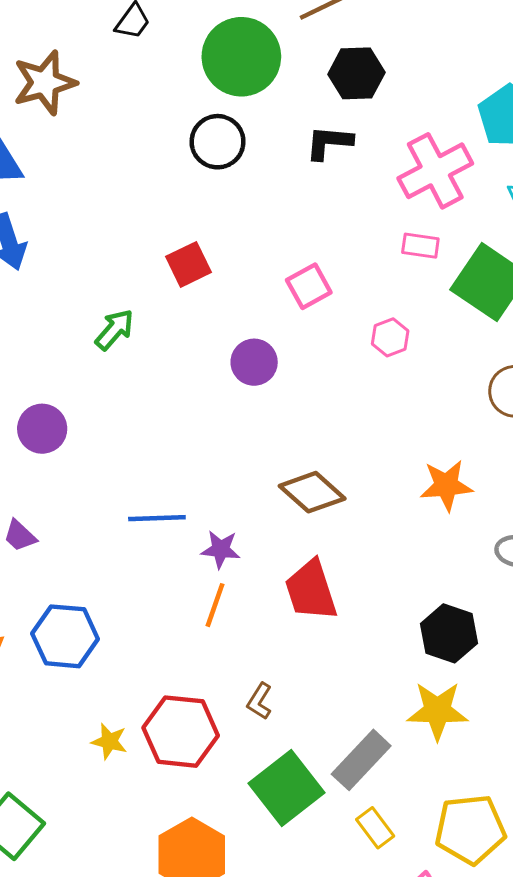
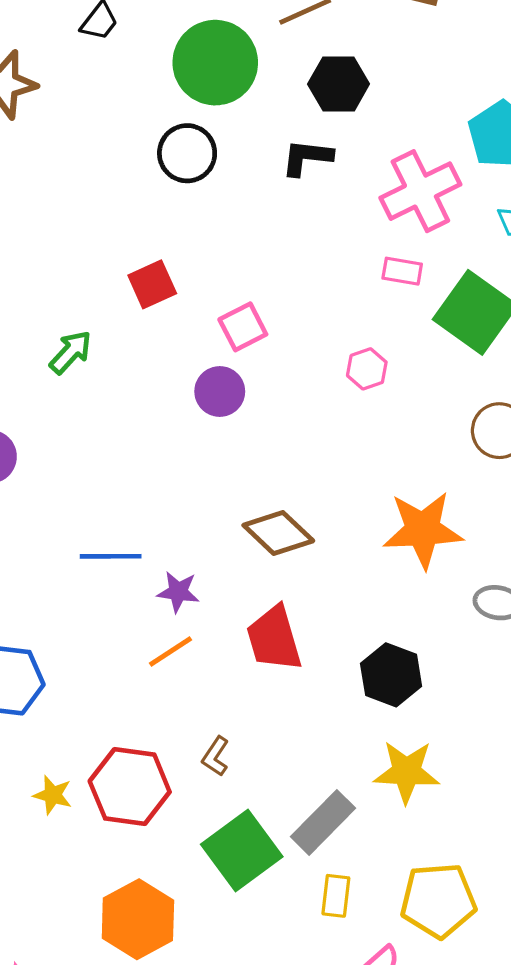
pink square: (309, 286) -> (243, 327), moved
orange star: (446, 485) -> (423, 530), size x1.4
orange line: (215, 605) -> (170, 652), turned 36
black hexagon: (449, 633) -> (391, 675), moved
yellow rectangle: (375, 828) -> (336, 896), turned 42

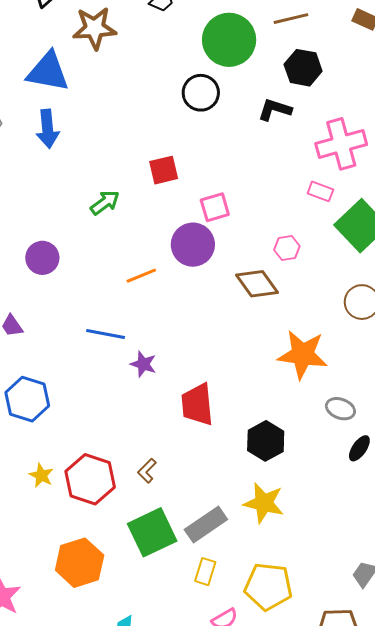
purple circle: (220, 391) -> (193, 245), size x1.4
brown diamond: (278, 533) -> (257, 284), moved
orange line: (170, 652) -> (141, 276), moved

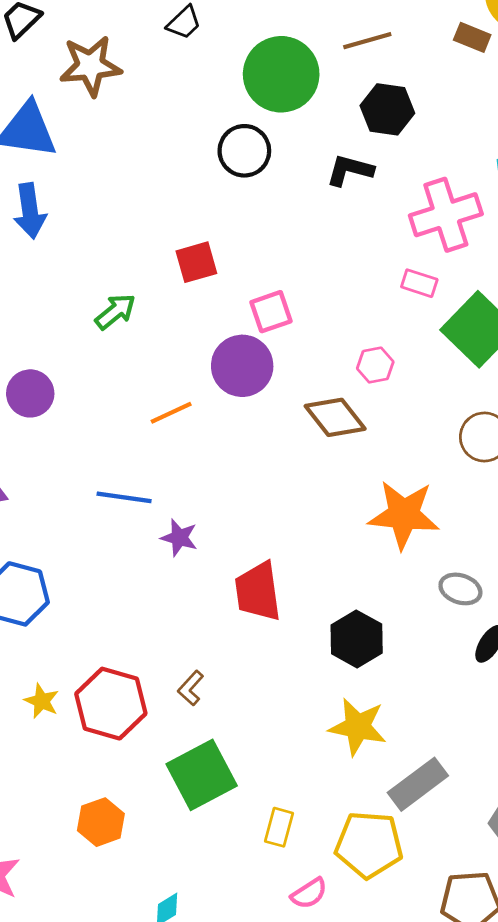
gray rectangle: (206, 524) -> (418, 784), moved
orange hexagon: (80, 563) -> (101, 822), size x0.7

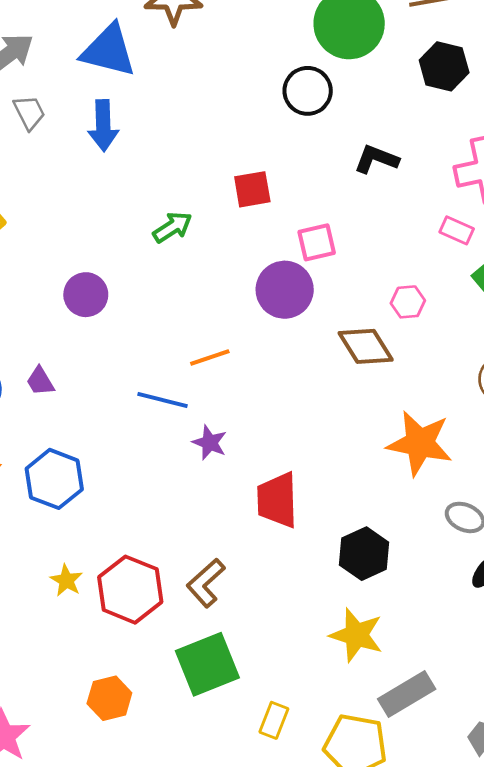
black L-shape: (350, 170) -> (376, 159), moved
orange line: (171, 413) -> (210, 357), moved
brown L-shape: (191, 688) -> (206, 583), size x1.5

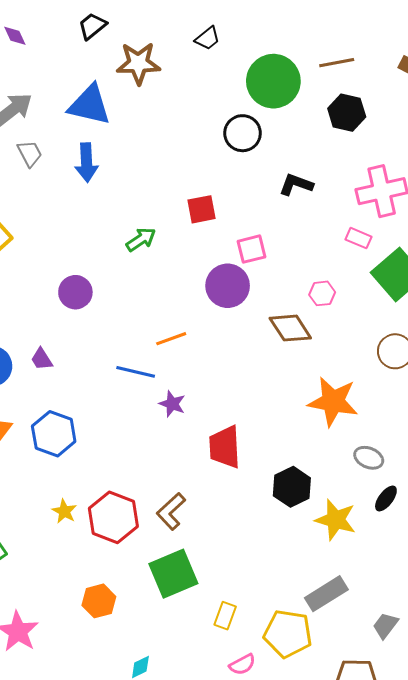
yellow star: (356, 635) -> (336, 520), moved

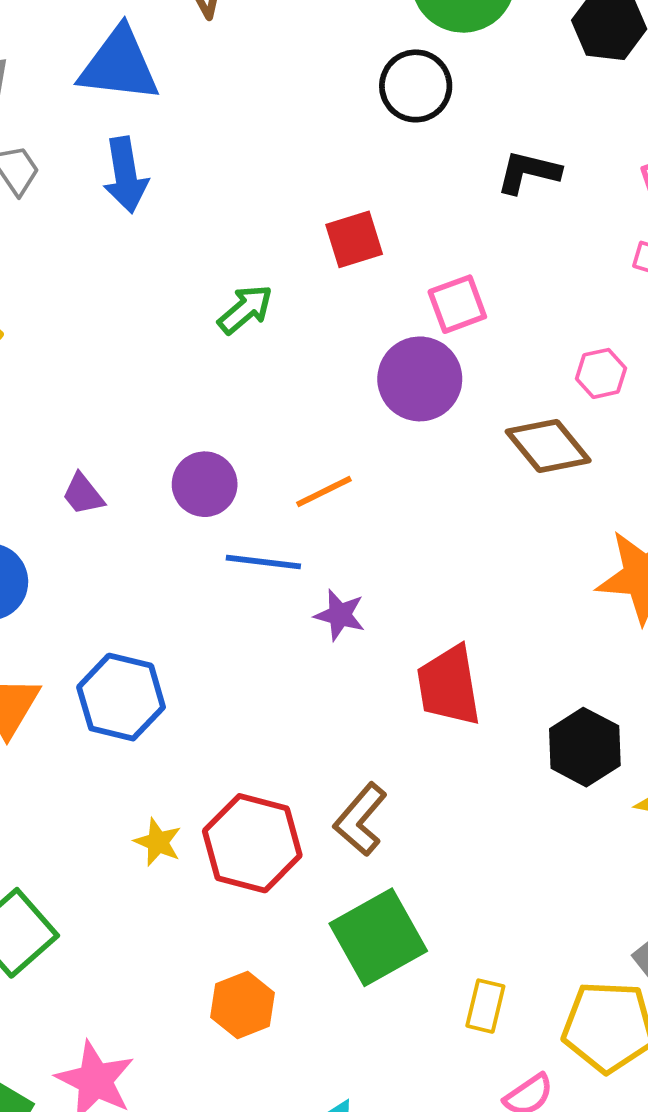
purple circle: (75, 292) -> (205, 484), moved
purple trapezoid: (42, 359) -> (83, 494), moved

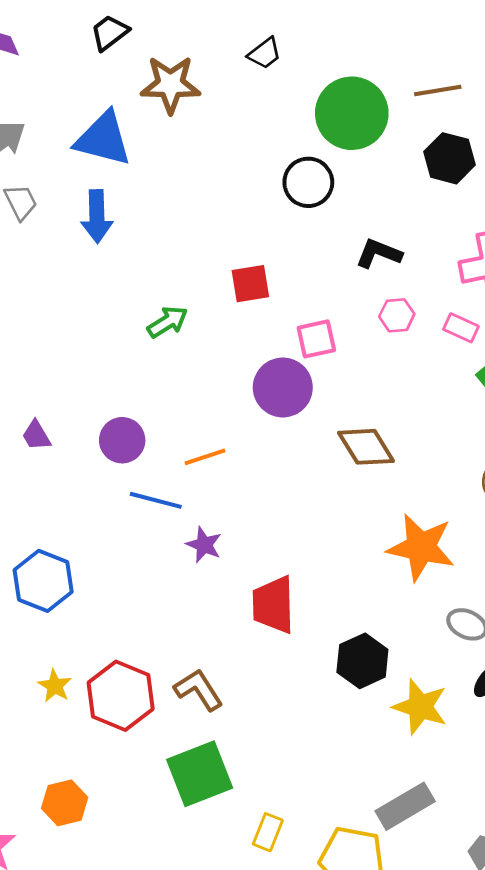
pink hexagon: (601, 373) -> (397, 315), moved
brown L-shape: (360, 819) -> (199, 690), turned 99
orange hexagon: (243, 1005) -> (65, 803), moved

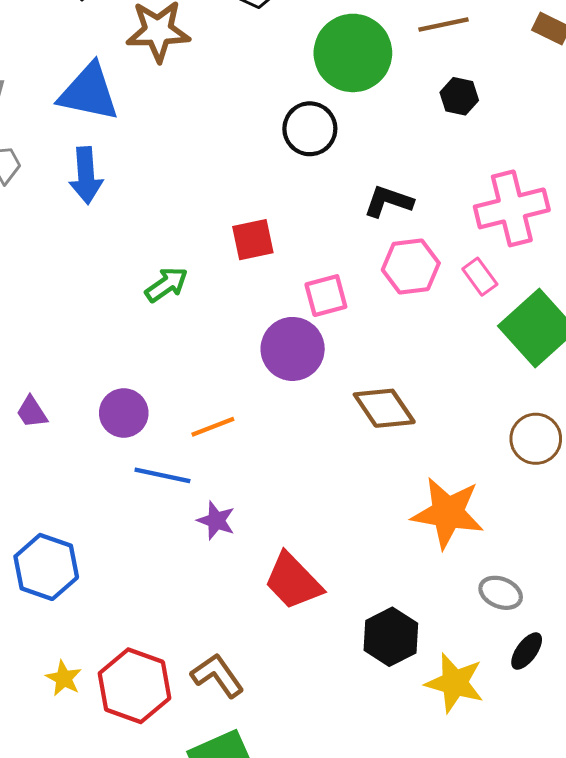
black hexagon: (449, 158) -> (459, 96), size x0.7
pink hexagon: (397, 315) -> (411, 266), size x1.5
pink rectangle: (461, 328) -> (480, 277), turned 32
red trapezoid: (273, 605) -> (293, 581), turned -40

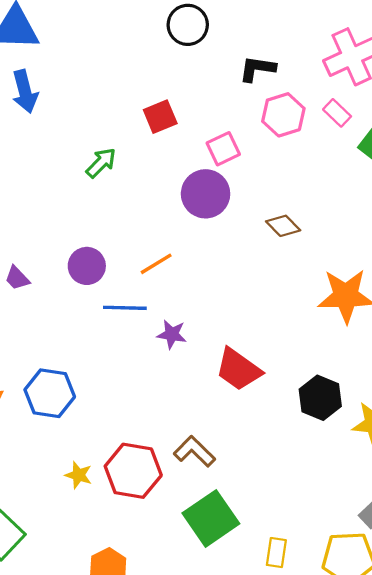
brown diamond: (384, 408) -> (283, 226), size x0.7

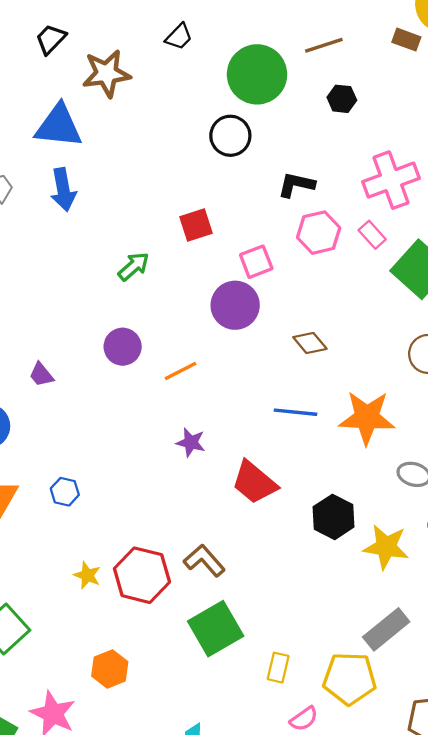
purple circle: (87, 266) -> (123, 347), moved
blue line: (125, 308) -> (296, 412), moved
blue hexagon: (50, 393) -> (65, 492), size x0.6

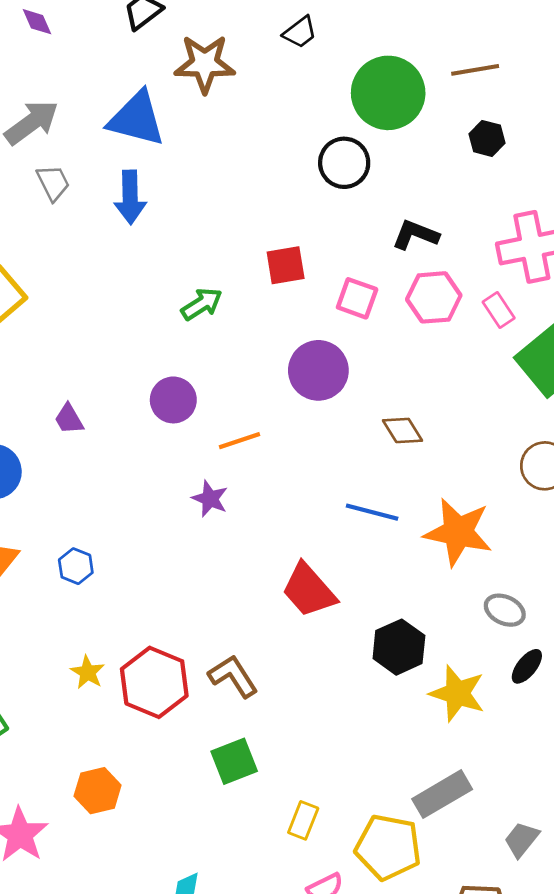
pink square: (256, 262) -> (357, 298), moved, turned 32
purple star: (191, 442) -> (210, 499), moved
green square: (216, 629) -> (234, 761), size x0.7

